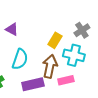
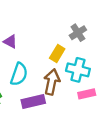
gray cross: (82, 30) -> (78, 33), moved
pink rectangle: (66, 80) -> (87, 94), moved

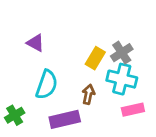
gray cross: (78, 33) -> (122, 53), moved
brown arrow: (52, 82) -> (88, 94), size x0.6

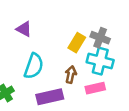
gray cross: (122, 53) -> (100, 38), turned -36
pink rectangle: (133, 110) -> (95, 88), moved

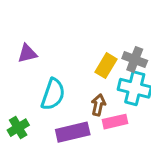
purple triangle: (24, 29) -> (27, 53), moved, turned -42
pink rectangle: (95, 88) -> (115, 122), moved

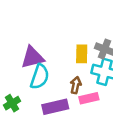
purple triangle: (27, 53) -> (32, 57), moved, size x1.5
yellow rectangle: (106, 66) -> (82, 54), turned -30

